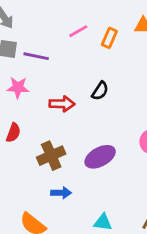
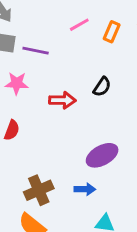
brown cross: (51, 156) -> (39, 190), moved
blue arrow: (61, 193) -> (85, 189), moved

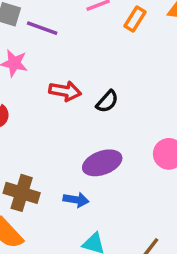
black semicircle: (102, 87) -> (107, 101), moved
brown cross: (39, 190) -> (22, 193), turned 32

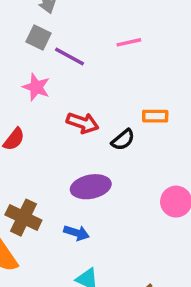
orange rectangle: (135, 19) -> (155, 116), moved, turned 50
purple ellipse: (102, 163) -> (91, 187), moved

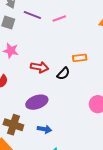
purple line: (70, 57) -> (32, 15), moved
purple ellipse: (91, 187) -> (37, 102), moved

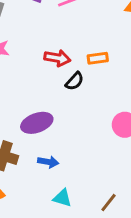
red arrow: (39, 67) -> (57, 58), moved

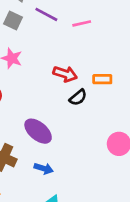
purple ellipse: (37, 123) -> (38, 131), turned 52

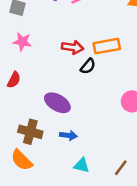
orange rectangle: (102, 79) -> (107, 46), size x1.5

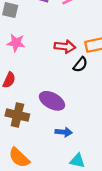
brown cross: (30, 132) -> (17, 115), moved

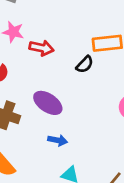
red arrow: (65, 47) -> (41, 48), moved

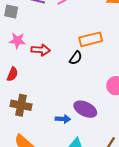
purple ellipse: (48, 103) -> (85, 109), moved

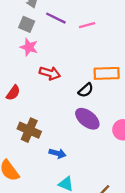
pink star: (17, 41) -> (29, 47), moved
brown cross: (21, 105) -> (29, 130), moved
purple ellipse: (85, 109) -> (87, 119), moved

